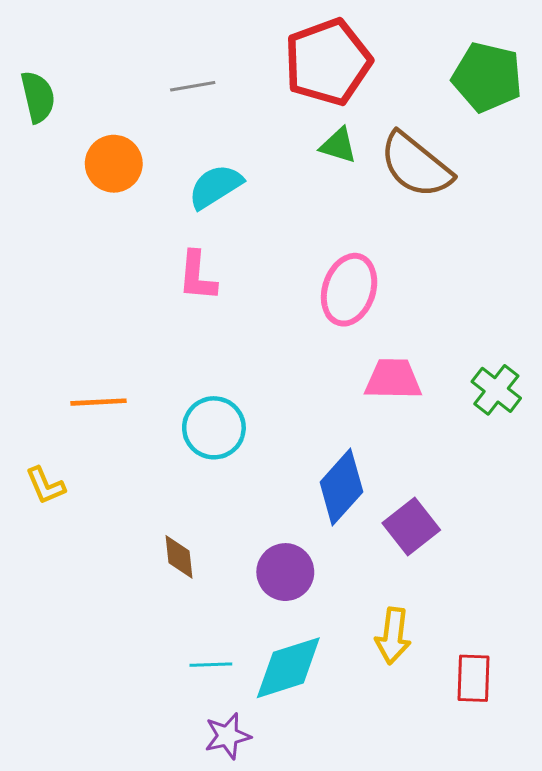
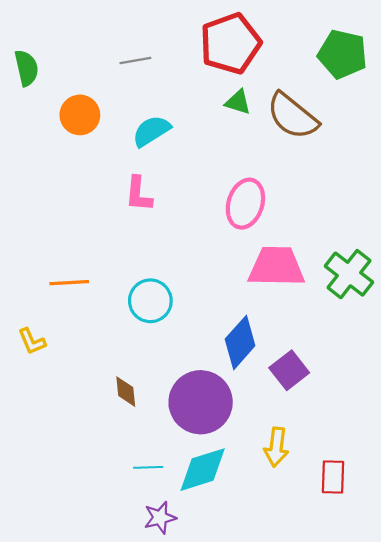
pink trapezoid: (393, 379) -> (276, 267), size x1.4
green cross: (496, 390) -> (349, 274), size x1.4
purple circle: (285, 572) -> (201, 402), size x1.6

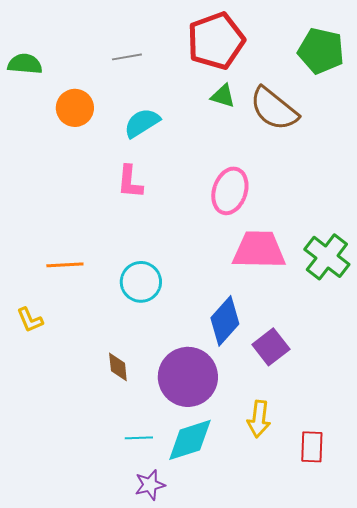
green semicircle: (26, 68) -> (25, 64), turned -72

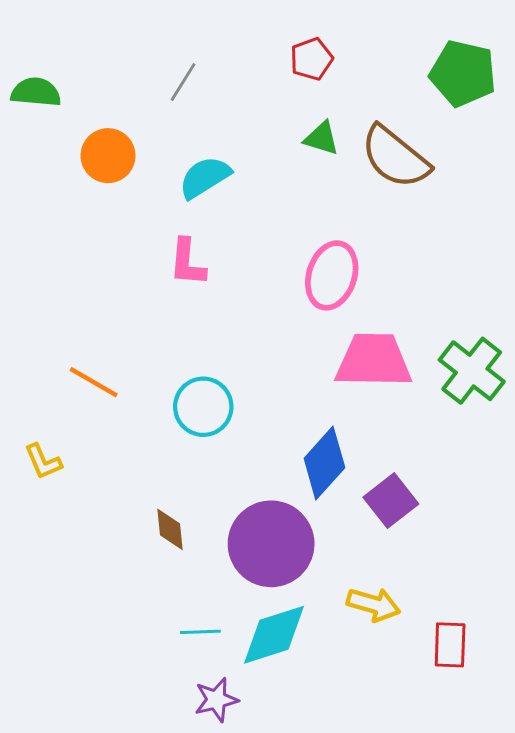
red pentagon: (216, 41) -> (311, 59), size x0.5
gray line: (127, 57) -> (183, 82), turned -48
orange line: (65, 265) -> (94, 382), turned 33
yellow arrow: (259, 419) -> (374, 604), turned -81

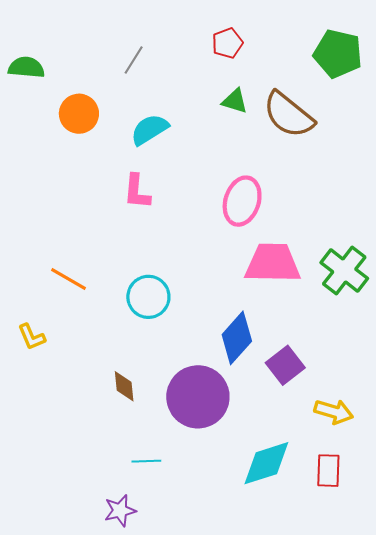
yellow arrow: (374, 604) -> (334, 412), moved
cyan diamond: (274, 635) -> (266, 463), moved
purple star: (216, 700) -> (120, 511), moved

